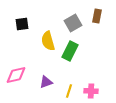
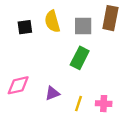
brown rectangle: (97, 16) -> (110, 18), size x1.5
gray square: (73, 23) -> (83, 26), turned 30
yellow semicircle: (48, 41) -> (52, 21), moved

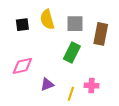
brown rectangle: (110, 18) -> (101, 34), moved
pink diamond: (18, 85) -> (22, 66), moved
pink cross: (104, 104) -> (91, 85), moved

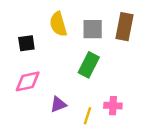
black square: (22, 25) -> (26, 43), moved
brown rectangle: (101, 34) -> (124, 27), moved

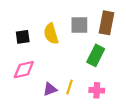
yellow semicircle: (58, 24) -> (51, 34), moved
green rectangle: (89, 65) -> (96, 55), moved
yellow line: (88, 116) -> (70, 87), moved

